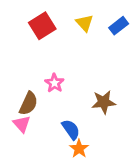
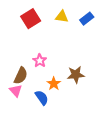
yellow triangle: (84, 23) -> (62, 17), turned -40
blue semicircle: (71, 129) -> (42, 98), moved
orange star: (79, 149) -> (54, 84), moved

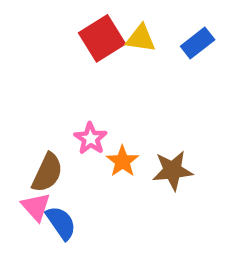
red square: (31, 19) -> (102, 38), moved
orange star: (54, 84) -> (122, 161), moved
blue semicircle: (42, 98) -> (61, 223), moved

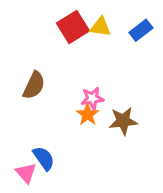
pink star: (91, 139) -> (92, 98), moved, turned 30
brown semicircle: (47, 173) -> (34, 85), moved
pink triangle: (36, 207) -> (26, 173), moved

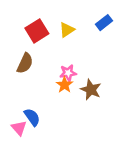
red square: (73, 27) -> (37, 31), moved
yellow triangle: (100, 27) -> (67, 30), moved, turned -42
brown star: (123, 121) -> (91, 90), turned 30

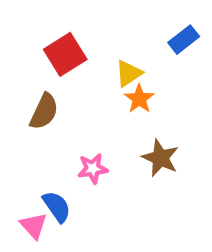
yellow triangle: (67, 30) -> (129, 73), moved
pink star: (68, 73) -> (93, 169), moved
orange star: (64, 85) -> (139, 99), moved

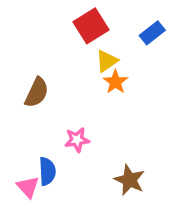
red square: (65, 54) -> (91, 26), moved
brown star: (160, 158) -> (130, 180), moved
blue semicircle: (57, 207) -> (47, 171), turned 32

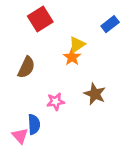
red square: (91, 26) -> (40, 19), moved
orange star: (116, 82) -> (72, 57), moved
brown star: (130, 180) -> (95, 94), moved

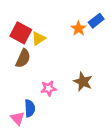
red square: (40, 19) -> (21, 33), moved, turned -30
yellow triangle: (77, 44) -> (39, 38), moved
orange star: (72, 57) -> (78, 28), moved

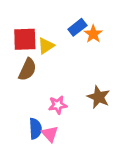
blue rectangle: (96, 21) -> (77, 27), moved
red square: (21, 33) -> (25, 39), turned -30
pink triangle: (17, 118) -> (50, 134), moved

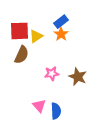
orange star: (93, 34) -> (61, 34), moved
pink star: (58, 105) -> (52, 74), moved
blue semicircle: (35, 129) -> (56, 111), moved

